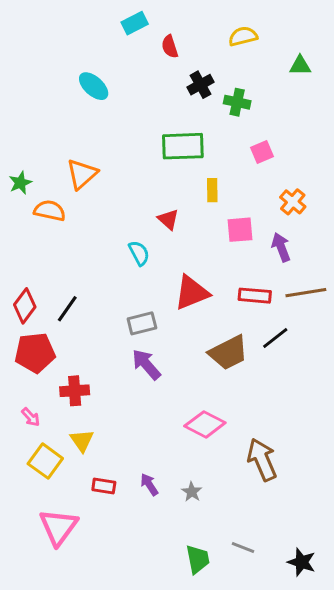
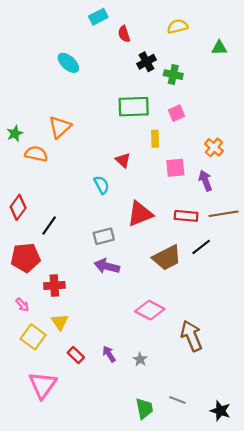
pink square: (262, 152) -> (176, 113), moved
red diamond: (25, 306) -> (18, 207), moved
purple arrow: (146, 364) -> (107, 266), turned -35
red rectangle: (104, 486) -> (76, 355), turned 35

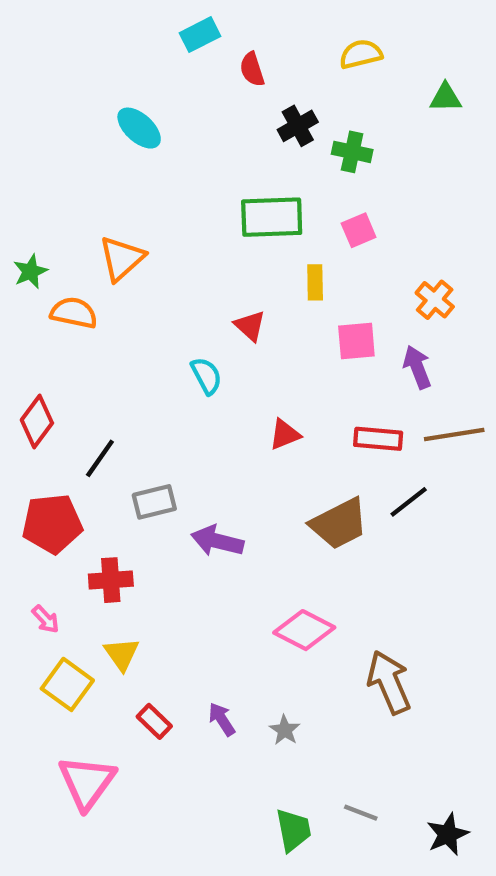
red triangle: (140, 214) -> (285, 434), size x0.6
gray rectangle: (104, 236) -> (154, 502), moved
black star: (220, 411) -> (448, 834), turned 30

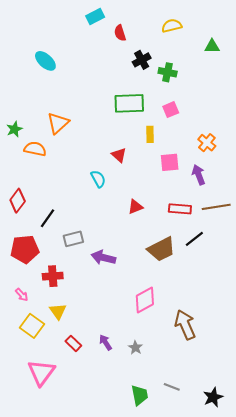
cyan ellipse: (139, 128) -> (45, 61), moved
pink diamond: (304, 630) -> (145, 300), turned -56

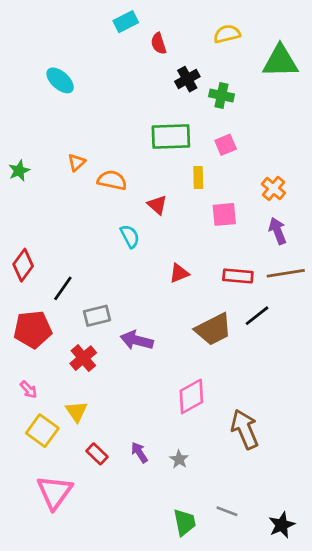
green triangle: (212, 46) -> (280, 61), size x1.8
orange triangle: (58, 123) -> (76, 162), size x0.6
orange semicircle: (35, 149) -> (112, 180), moved
purple arrow: (199, 175) -> (278, 231), moved
red cross: (53, 276) -> (83, 358), moved, turned -36

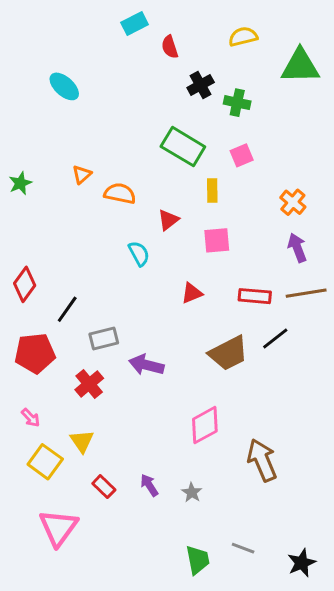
green rectangle: (171, 136) -> (183, 147), turned 33
red triangle: (157, 205) -> (168, 220), turned 40
pink square: (224, 214) -> (217, 240), moved

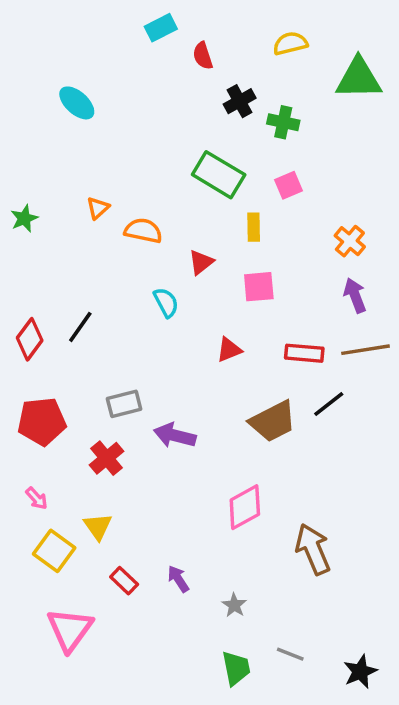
black line: (67, 309) -> (80, 327), moved
gray star: (192, 492) -> (234, 605), moved

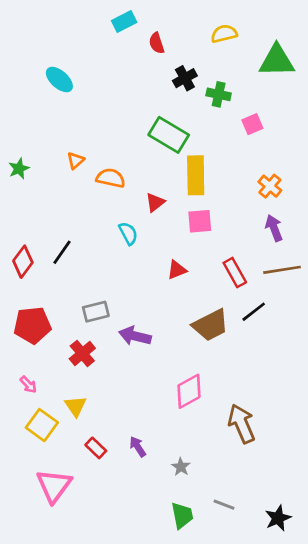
pink square: (289, 185) -> (252, 124), moved
yellow rectangle: (254, 227) -> (196, 175), size x1.8
red rectangle: (304, 353) -> (235, 273), turned 56

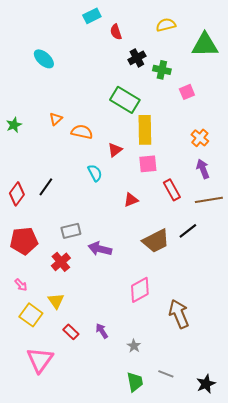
red rectangle: (235, 273) -> (172, 190), moved

